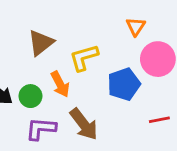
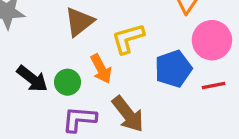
red line: (159, 120) -> (214, 86), moved

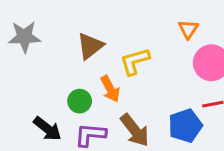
blue pentagon: (173, 69) -> (185, 126), moved
black arrow: (32, 79) -> (47, 129), moved

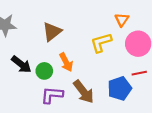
yellow L-shape: (135, 61) -> (101, 43), moved
black arrow: (47, 129) -> (21, 64), moved

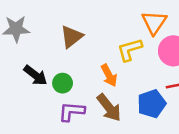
orange triangle: (122, 20) -> (154, 22), size x1.5
orange arrow: (66, 62) -> (109, 75), moved

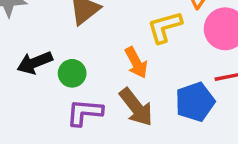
black arrow: (35, 75) -> (35, 63), turned 120

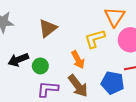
blue pentagon: (195, 102) -> (113, 83), turned 30

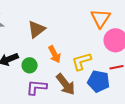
yellow L-shape: (95, 39) -> (82, 61), moved
orange arrow: (78, 60) -> (55, 54), moved

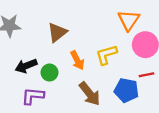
yellow L-shape: (82, 61) -> (106, 55), moved
purple L-shape: (37, 87) -> (33, 96), moved

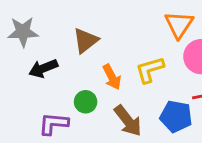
black arrow: (26, 66) -> (43, 68), moved
green circle: (49, 73) -> (86, 102), moved

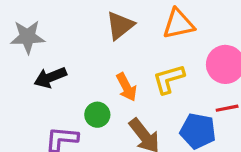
orange triangle: (179, 25) -> (178, 24), moved, turned 44
brown triangle: (86, 41) -> (120, 25), moved

